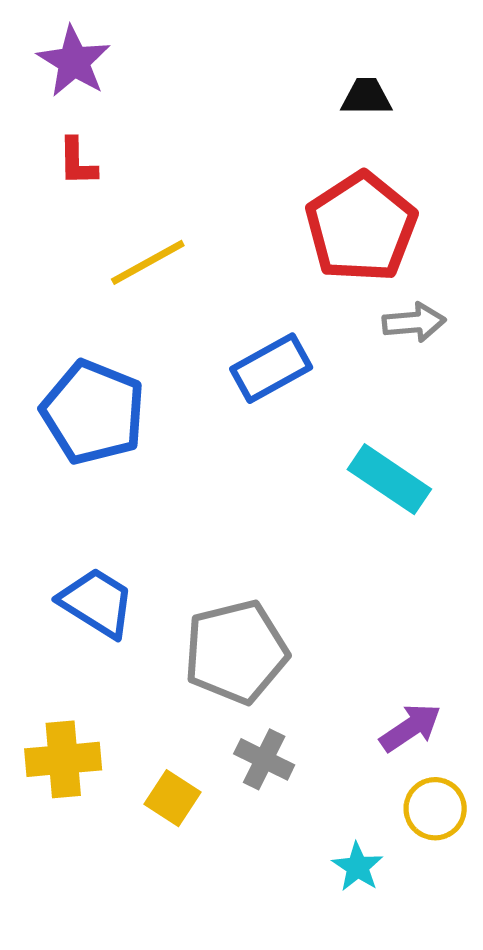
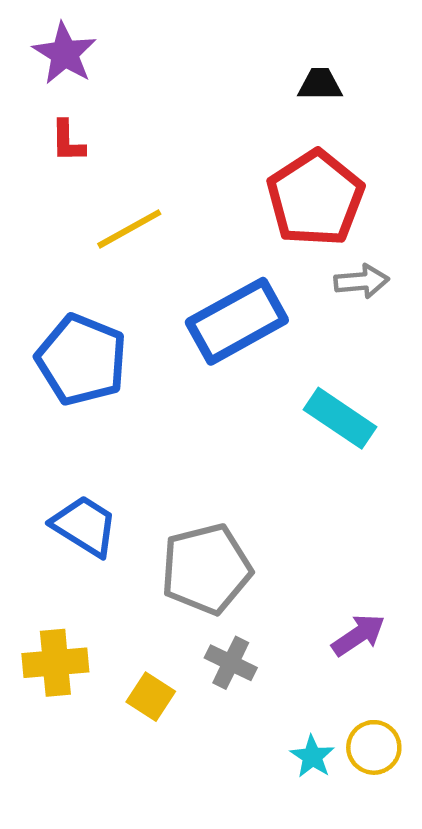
blue rectangle: (271, 368) -> (237, 321), size x1.4
yellow circle: (435, 809) -> (374, 747), moved

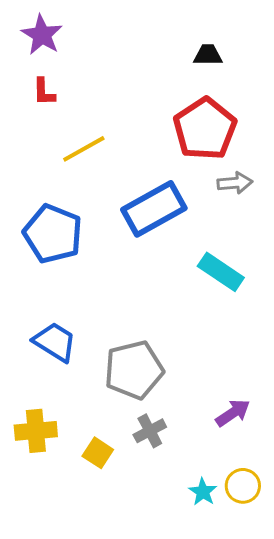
gray cross: (231, 663) -> (150, 431), turned 36

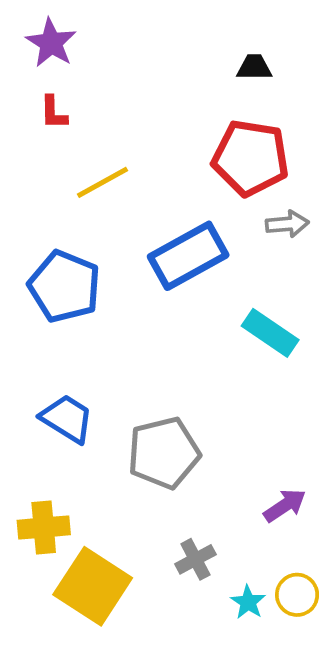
red pentagon: (205, 129) -> (251, 158), turned -30
gray cross: (150, 431) -> (195, 559), moved
yellow square: (98, 453) -> (93, 586), moved, size x2.0

